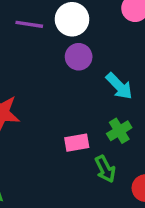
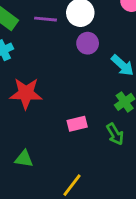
pink rectangle: (77, 143) -> (77, 124), moved

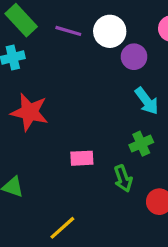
purple circle: (88, 43) -> (134, 57), moved

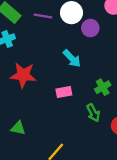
cyan arrow: (147, 101) -> (72, 58), moved
pink rectangle: (82, 158) -> (64, 92), moved

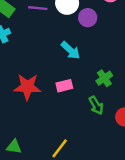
red star: (23, 75) -> (27, 87), moved
green triangle: (18, 128) -> (14, 147), moved

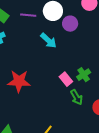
cyan arrow: (70, 50) -> (48, 40), moved
pink rectangle: (64, 86) -> (66, 79), moved, turned 64

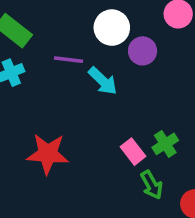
purple line: (28, 15) -> (69, 60), moved

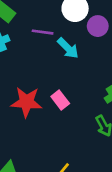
pink rectangle: (133, 152) -> (60, 100), moved

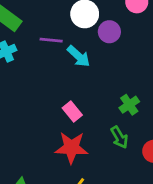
red star: (26, 102) -> (71, 148), moved

